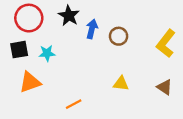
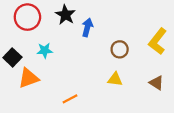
brown circle: (119, 36) -> (120, 49), moved
black square: (19, 50) -> (12, 57), moved, turned -36

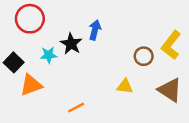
black star: (65, 15) -> (71, 44), moved
brown circle: (120, 49) -> (144, 56), moved
brown triangle: (156, 83) -> (170, 90), size x1.5

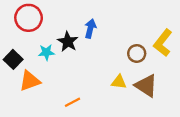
brown triangle: (170, 90) -> (146, 86), moved

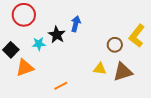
brown triangle: (146, 86) -> (123, 72), turned -50

